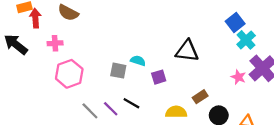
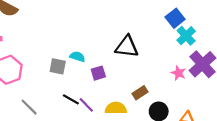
purple line: (111, 109) -> (86, 105), moved

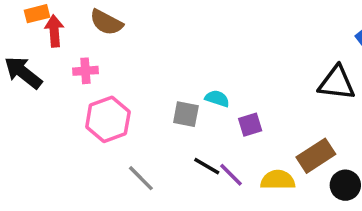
black triangle: (127, 47) -> (337, 83), moved
brown rectangle: (140, 93) -> (316, 156), size x1.5

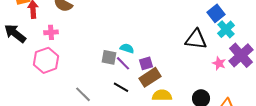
pink hexagon: (108, 119) -> (46, 60), moved
brown rectangle: (316, 156) -> (150, 77), moved
purple line: (231, 175) -> (123, 63), moved

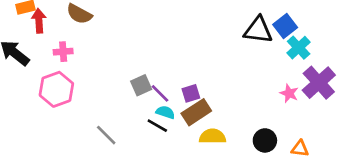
black triangle: (196, 39) -> (258, 30), moved
cyan semicircle: (127, 48) -> (165, 112), moved
gray square: (109, 57) -> (141, 85), turned -35

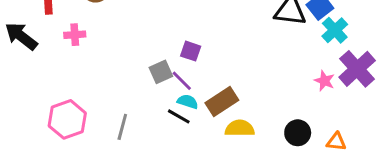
pink hexagon: (56, 89) -> (67, 119), moved
purple square: (191, 93) -> (191, 51), moved, turned 36
gray line: (106, 135) -> (122, 127), turned 60

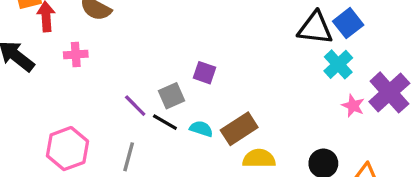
cyan cross: (335, 30) -> (338, 64), moved
purple line: (182, 81) -> (135, 106), moved
black line: (179, 116) -> (165, 122), moved

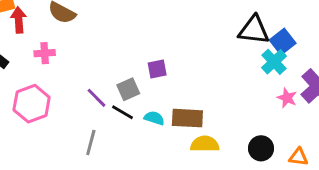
blue square: (348, 23) -> (283, 42), moved
purple square: (205, 73) -> (157, 69), turned -30
brown rectangle: (239, 129) -> (187, 118), turned 36
pink hexagon: (68, 149) -> (32, 104), moved

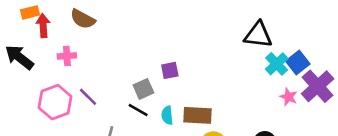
blue square: (283, 42) -> (298, 63), moved
purple line: (97, 98) -> (88, 97), moved
cyan semicircle: (154, 118) -> (167, 115), turned -114

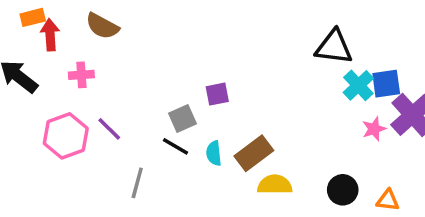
blue square: (298, 63) -> (386, 84), turned 30
pink star: (289, 97) -> (374, 129), turned 30
brown rectangle: (198, 115) -> (254, 153), turned -40

